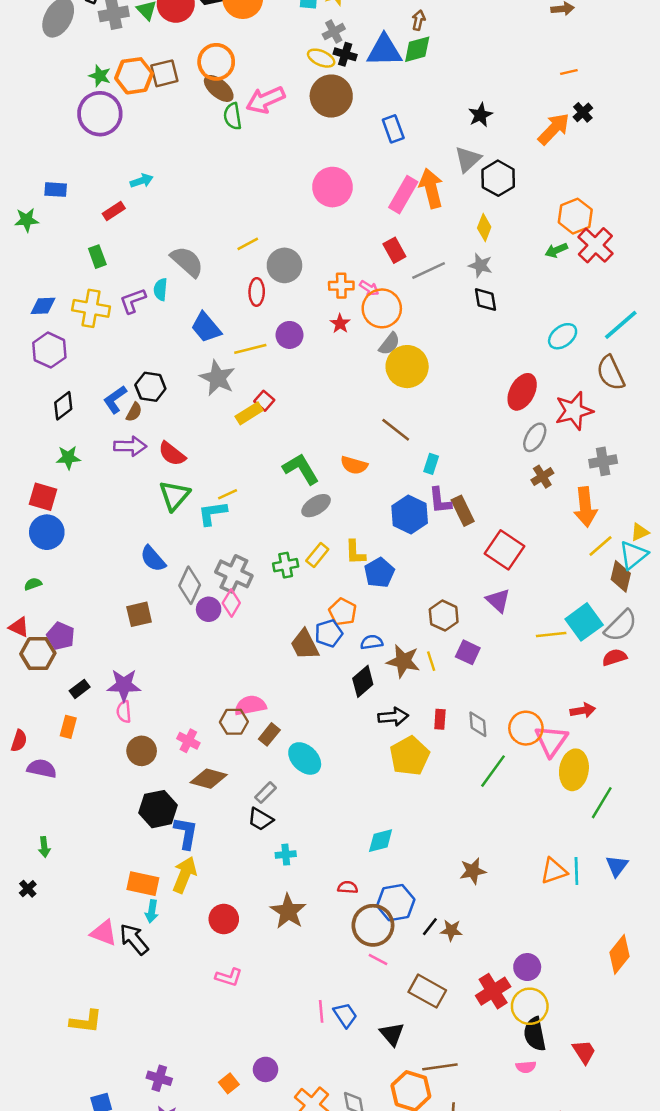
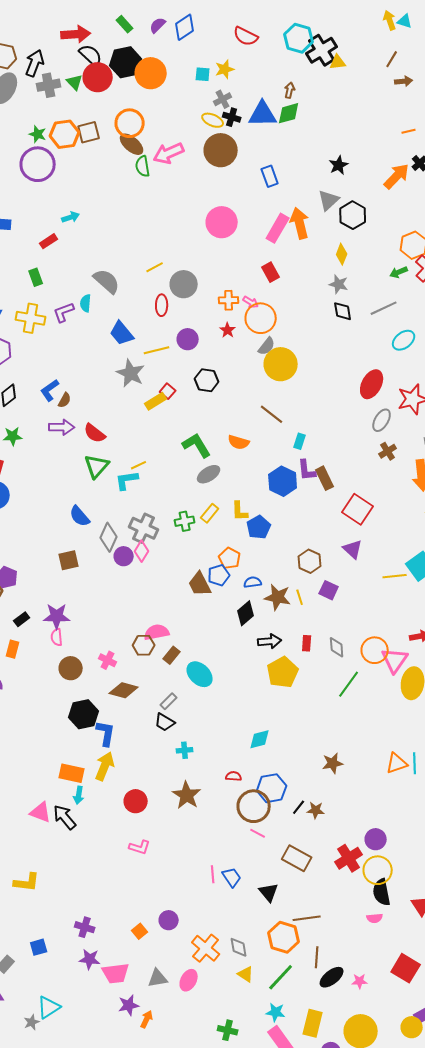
gray line: (429, 270) -> (384, 308), moved
black hexagon: (150, 387) -> (207, 380), moved

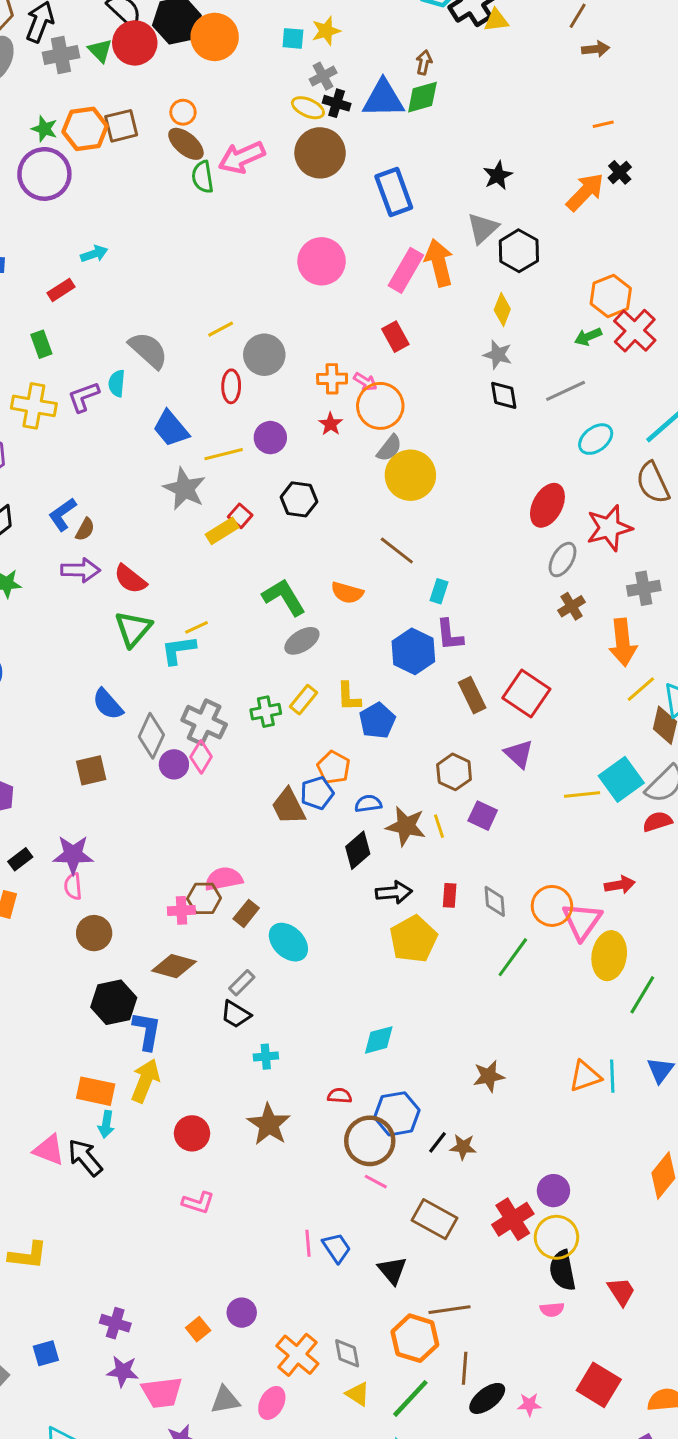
orange circle: (130, 123) -> (183, 112), size x0.6
blue rectangle: (270, 176) -> (394, 192), size x1.4
brown rectangle: (325, 478) -> (472, 695), moved
pink cross: (108, 660) -> (181, 910), moved, turned -30

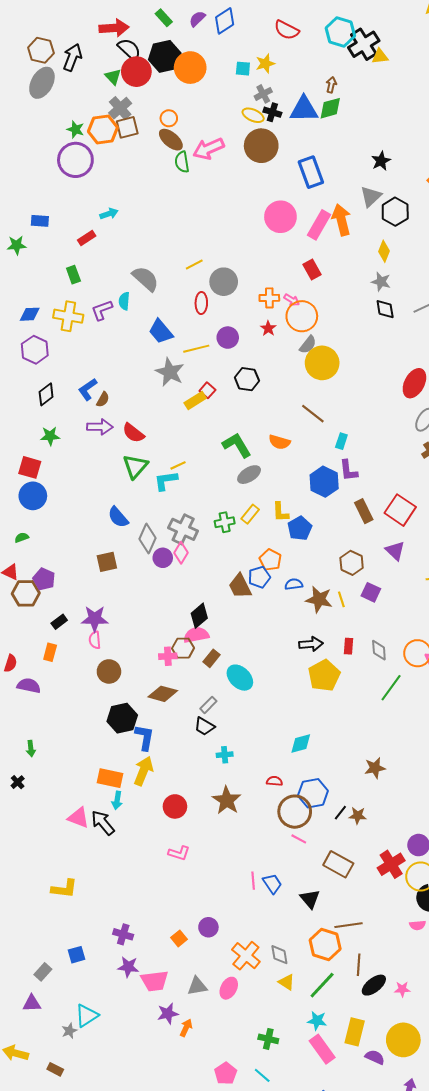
gray cross: (61, 55) -> (120, 108), moved, turned -30
pink circle: (322, 261) -> (280, 217), moved
black diamond: (358, 850) -> (199, 616), moved

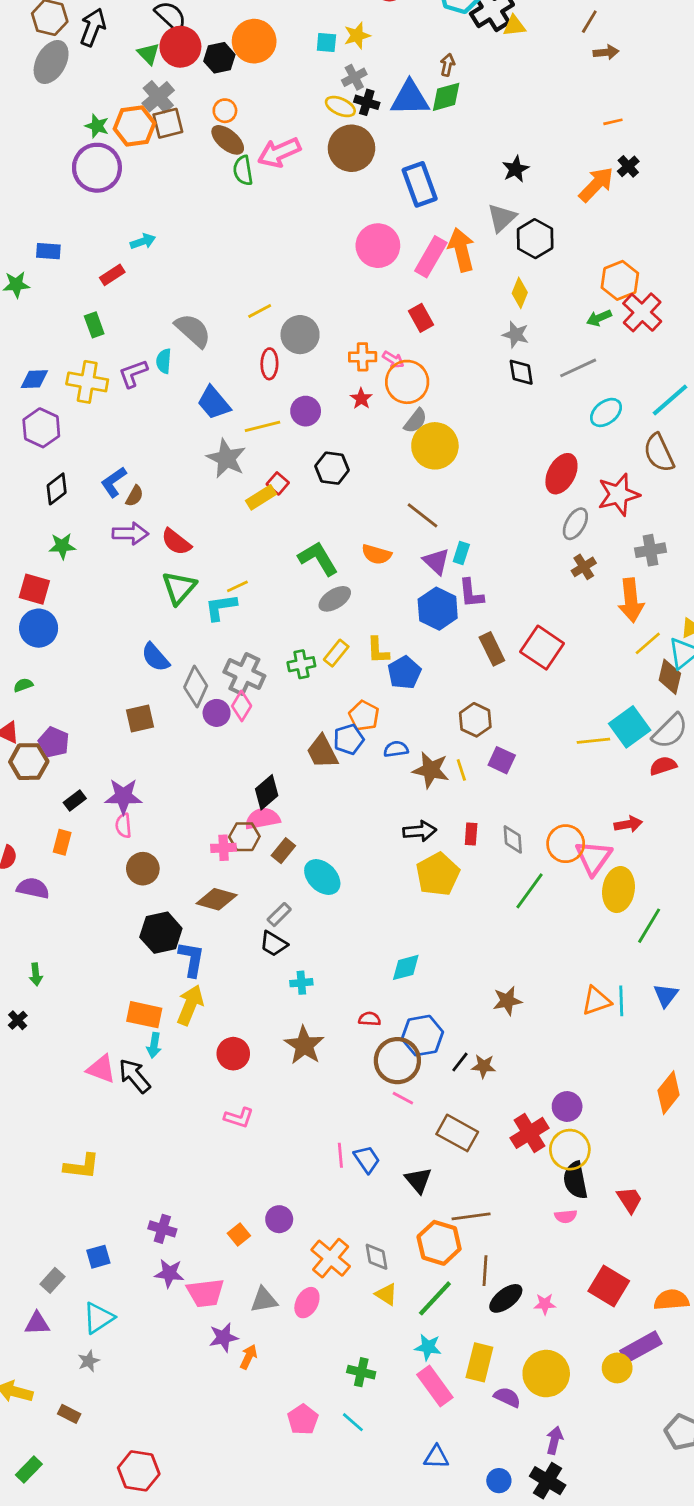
black hexagon: (165, 56) -> (219, 58), moved, size x0.7
purple triangle: (395, 551) -> (436, 561), moved
cyan triangle: (87, 1016) -> (98, 1318), moved

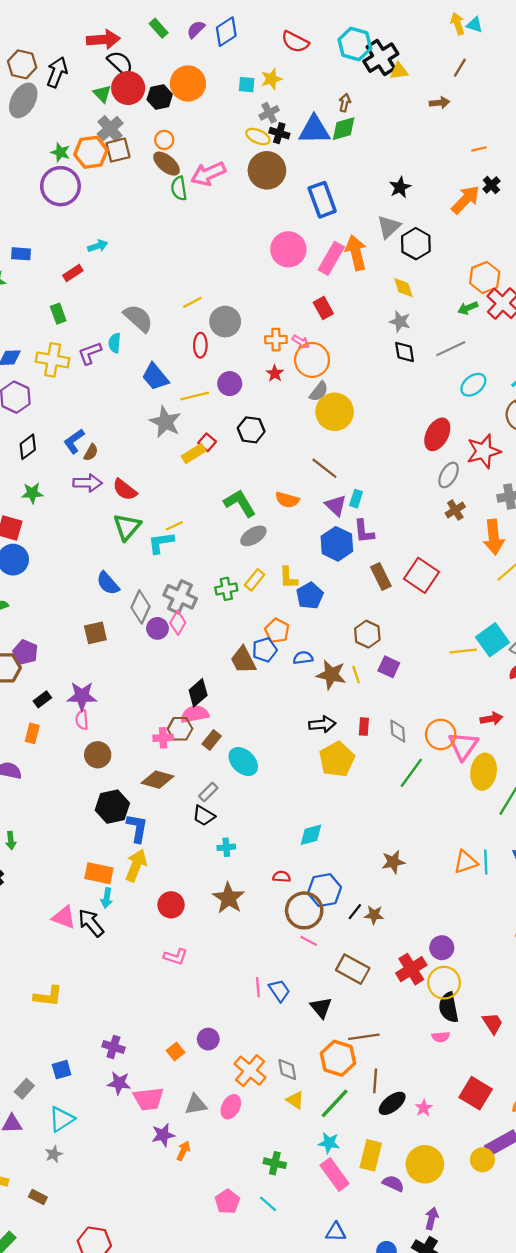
brown arrow: (606, 52) -> (440, 103), moved
yellow diamond: (520, 293) -> (403, 288), turned -40
pink star: (545, 1304) -> (424, 1108), turned -30

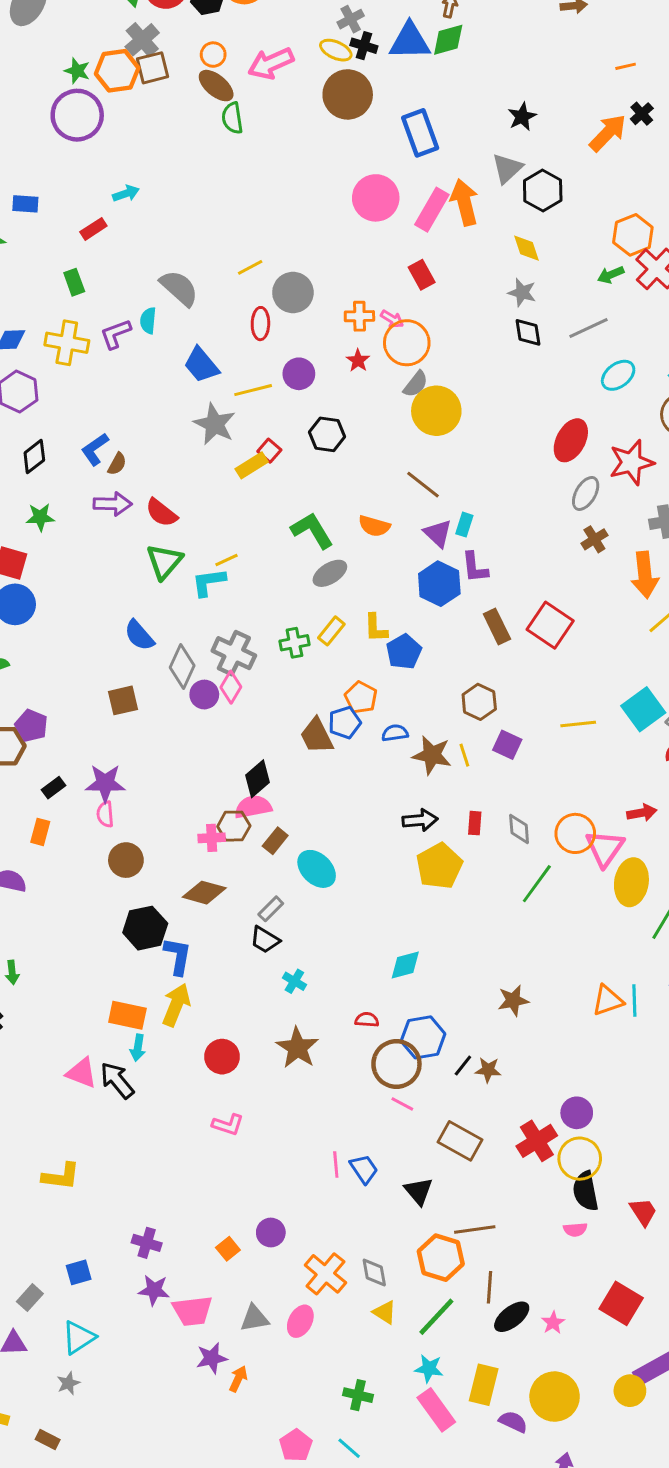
pink arrow: (208, 174) -> (271, 63), moved
yellow line: (463, 651) -> (578, 724), moved
cyan cross: (226, 847) -> (294, 981), turned 36

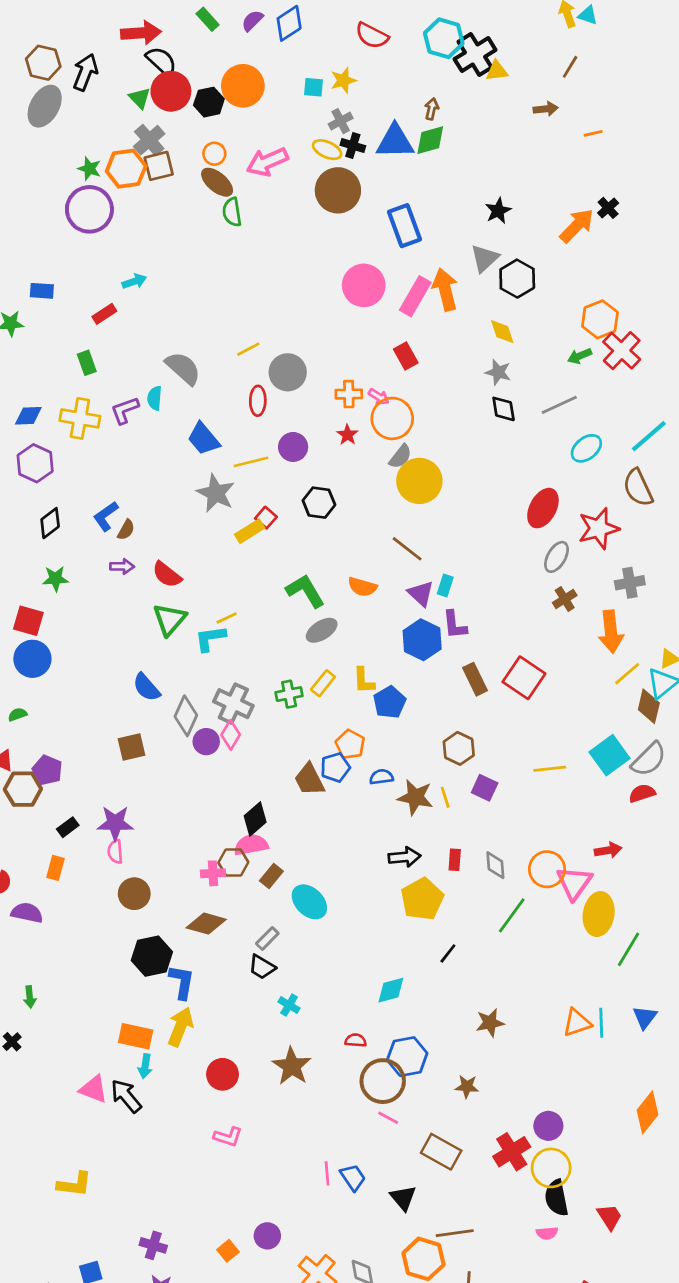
orange line: (626, 66) -> (593, 133), moved
purple arrow: (113, 504) -> (122, 566), size x0.7
black line: (463, 1065) -> (448, 953), moved

